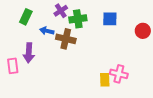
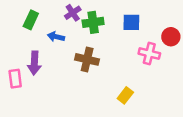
brown cross: (66, 39) -> (87, 59), moved
pink cross: (119, 74) -> (149, 53), moved
yellow rectangle: (105, 80) -> (125, 95), turned 40

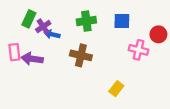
purple cross: (73, 13) -> (43, 27), moved
purple arrow: (34, 63) -> (32, 59), turned 95
pink rectangle: (15, 79) -> (14, 52), moved

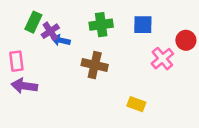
pink cross: (138, 50) -> (162, 59), turned 36
purple arrow: (32, 59) -> (24, 86), moved
yellow rectangle: (116, 89) -> (136, 104), turned 72

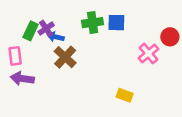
green rectangle: (33, 22) -> (31, 31), moved
blue square: (143, 25) -> (116, 23), moved
brown cross: (95, 65) -> (65, 57), moved, turned 30

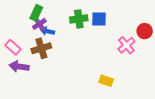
green rectangle: (31, 31) -> (36, 13), moved
pink rectangle: (15, 56) -> (13, 47), turned -42
brown cross: (65, 57) -> (41, 48), moved, turned 30

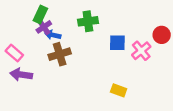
blue square: (99, 19) -> (117, 43), moved
brown cross: (41, 48) -> (60, 54), moved

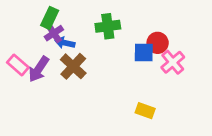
red circle: (162, 35) -> (158, 43), moved
brown cross: (60, 54) -> (73, 66), turned -30
purple arrow: (21, 75) -> (39, 69), moved, turned -65

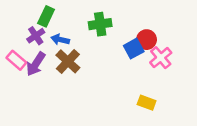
purple cross: (54, 33) -> (36, 36), moved
blue square: (144, 53) -> (134, 49), turned -30
yellow rectangle: (145, 111) -> (147, 103), moved

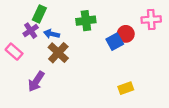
pink cross: (161, 58) -> (151, 19), moved, turned 36
purple arrow: (36, 64) -> (36, 81), moved
yellow rectangle: (147, 103) -> (126, 88), turned -40

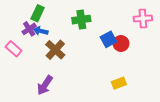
blue arrow: (52, 34) -> (41, 31), moved
red circle: (126, 34) -> (121, 44), moved
purple arrow: (36, 81) -> (45, 85), moved

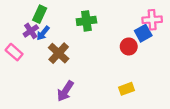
blue arrow: (41, 31) -> (43, 33), turned -64
blue square: (108, 39) -> (143, 33), moved
purple arrow: (45, 85) -> (65, 91), moved

